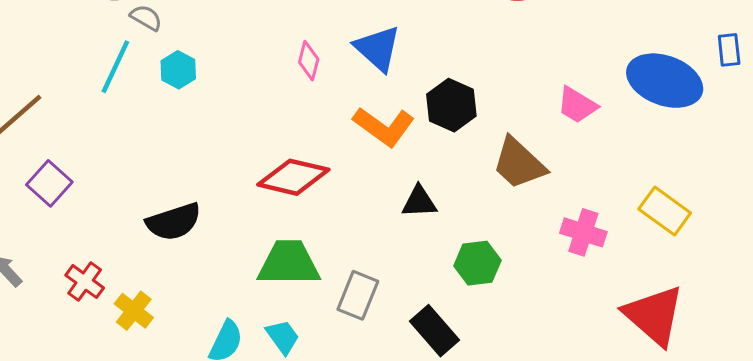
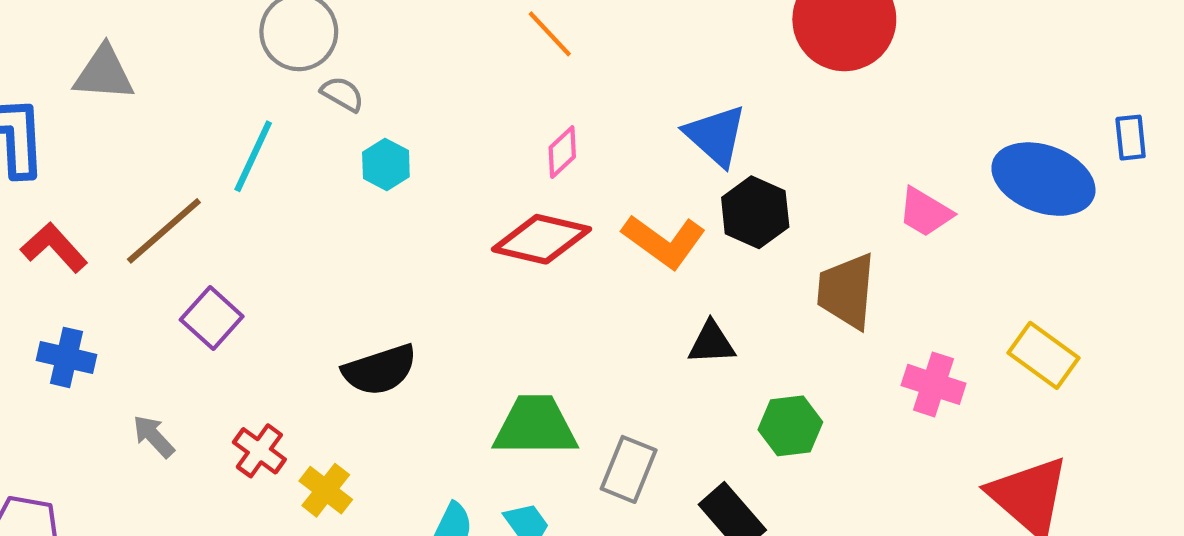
blue triangle: (378, 48) -> (716, 135), moved
pink diamond: (309, 61) -> (562, 152), turned 33
cyan line: (115, 67) -> (253, 156), moved
brown trapezoid: (519, 163) -> (846, 291), turned 52
red diamond: (293, 177) -> (541, 239), moved

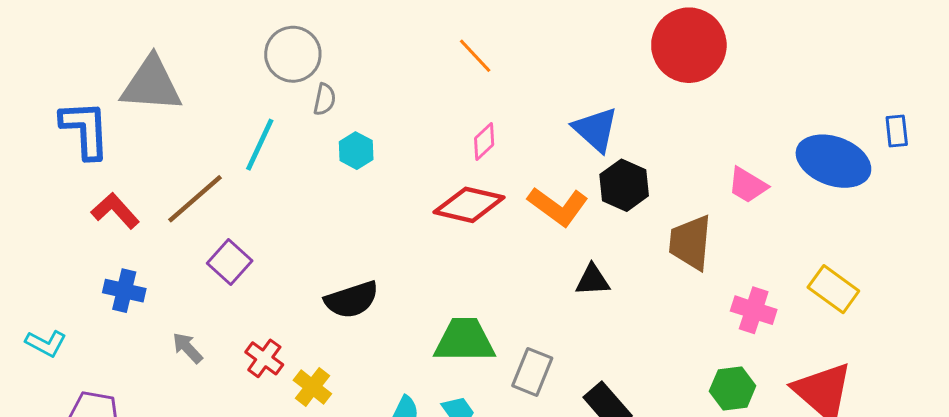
gray triangle: (104, 73) -> (151, 84), size x1.4
gray semicircle: (342, 94) -> (325, 99), turned 72
green hexagon: (790, 426) -> (733, 389), moved

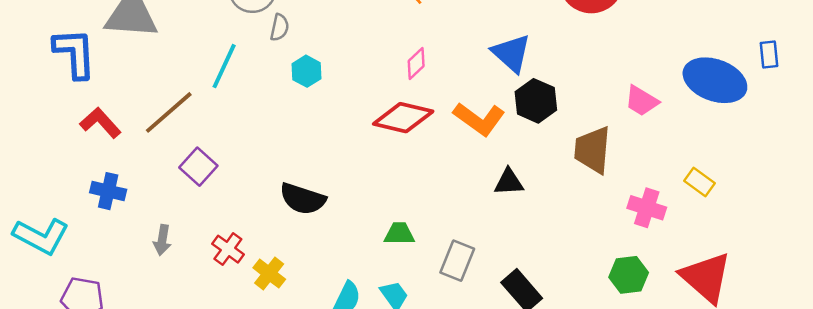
yellow rectangle: (833, 289) -> (699, 182), moved, size x0.7
black semicircle: (352, 300) -> (303, 199), turned 36
green trapezoid: (465, 340) -> (399, 234), size x0.6
cyan L-shape: (46, 343) -> (41, 236), size x1.6
gray arrow: (187, 348) -> (162, 240), turned -128

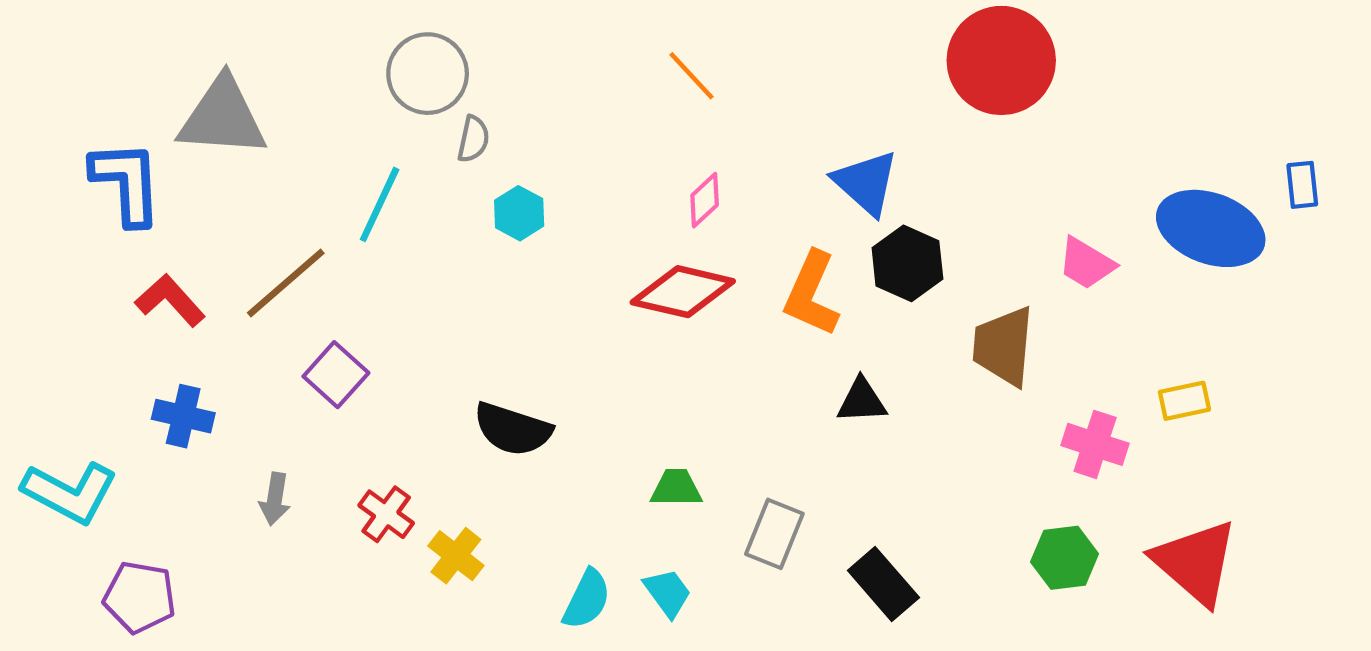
orange L-shape: (479, 119) -> (811, 294), turned 78
yellow rectangle: (699, 182) -> (1184, 401), turned -48

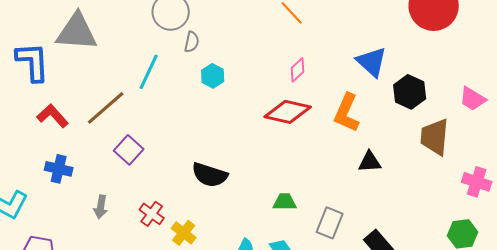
black hexagon: (907, 263) -> (410, 92), moved

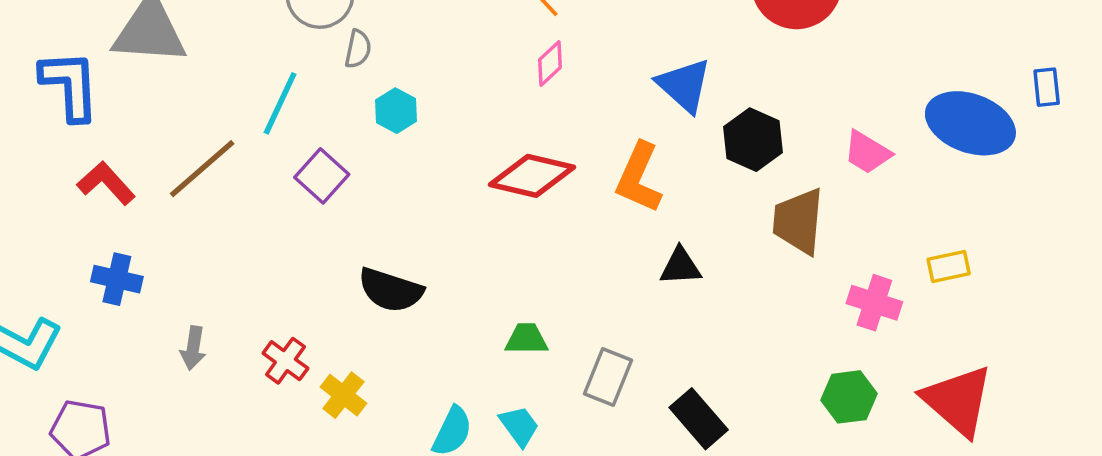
pink diamond: (298, 70) -> (550, 64), moved
purple square: (129, 150) -> (322, 176), moved

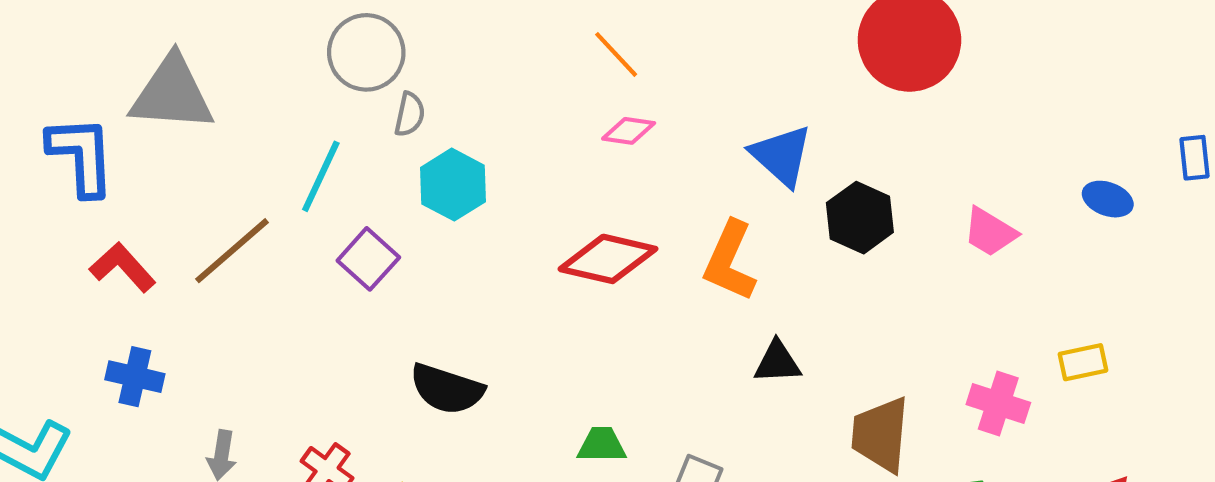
pink diamond: (550, 64) -> (629, 131), turned 51
cyan hexagon: (396, 111) -> (453, 185), size x1.4
blue ellipse: (970, 123) -> (1108, 199), size x0.5
brown trapezoid: (798, 221) -> (881, 434), moved

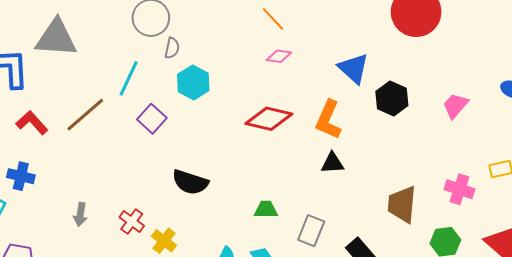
pink trapezoid: (990, 232) -> (455, 106), turned 100
black triangle: (777, 362) -> (332, 163), moved
blue cross: (135, 377) -> (21, 176), moved

